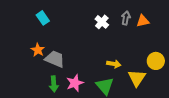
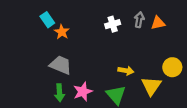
white cross: (102, 22) -> (113, 24), turned 32
orange star: (38, 50) -> (62, 32), moved

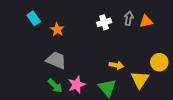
cyan rectangle: (47, 20) -> (34, 18), moved
green arrow: (60, 93) -> (55, 86), turned -42

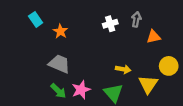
orange triangle: (146, 21) -> (154, 37), moved

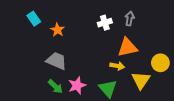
orange triangle: (154, 37) -> (127, 47), moved, size x1.5

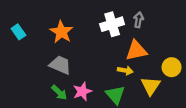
cyan rectangle: (34, 19) -> (18, 32), moved
white cross: (105, 23) -> (112, 24), size x1.5
orange star: (57, 30) -> (61, 32), size x1.5

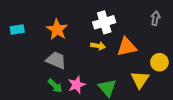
gray arrow: (138, 20) -> (155, 18), moved
cyan rectangle: (18, 32) -> (17, 29), turned -64
yellow arrow: (125, 70) -> (98, 46), moved

